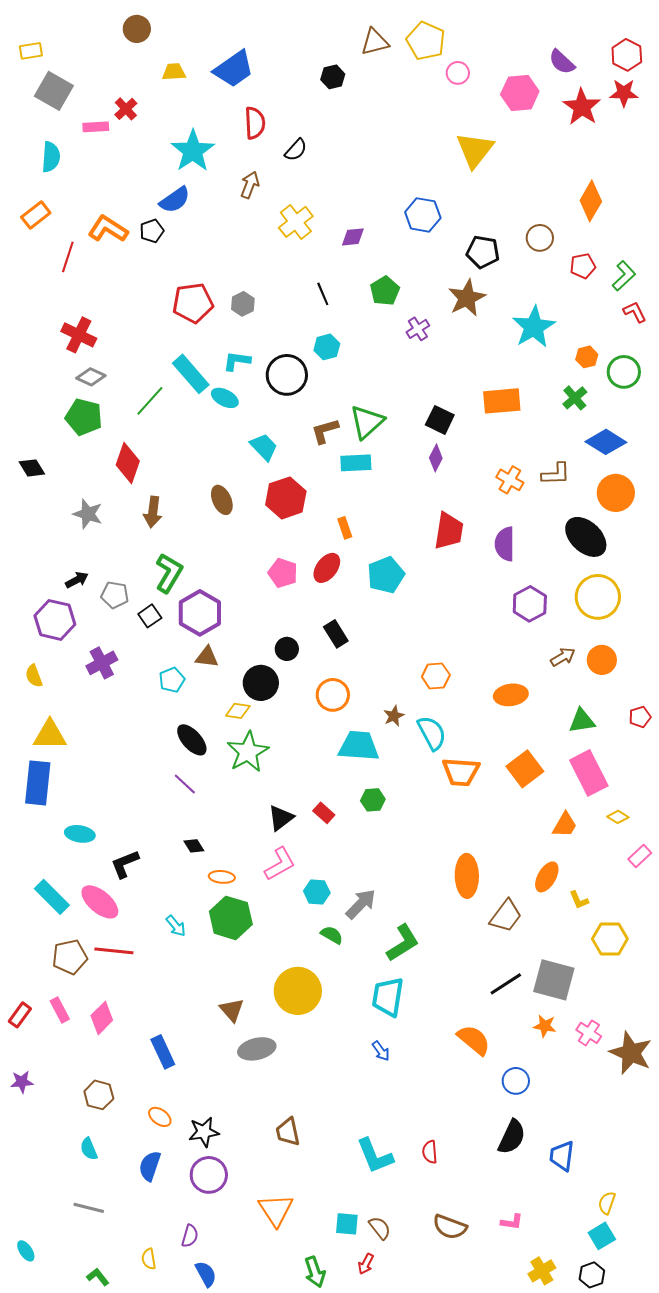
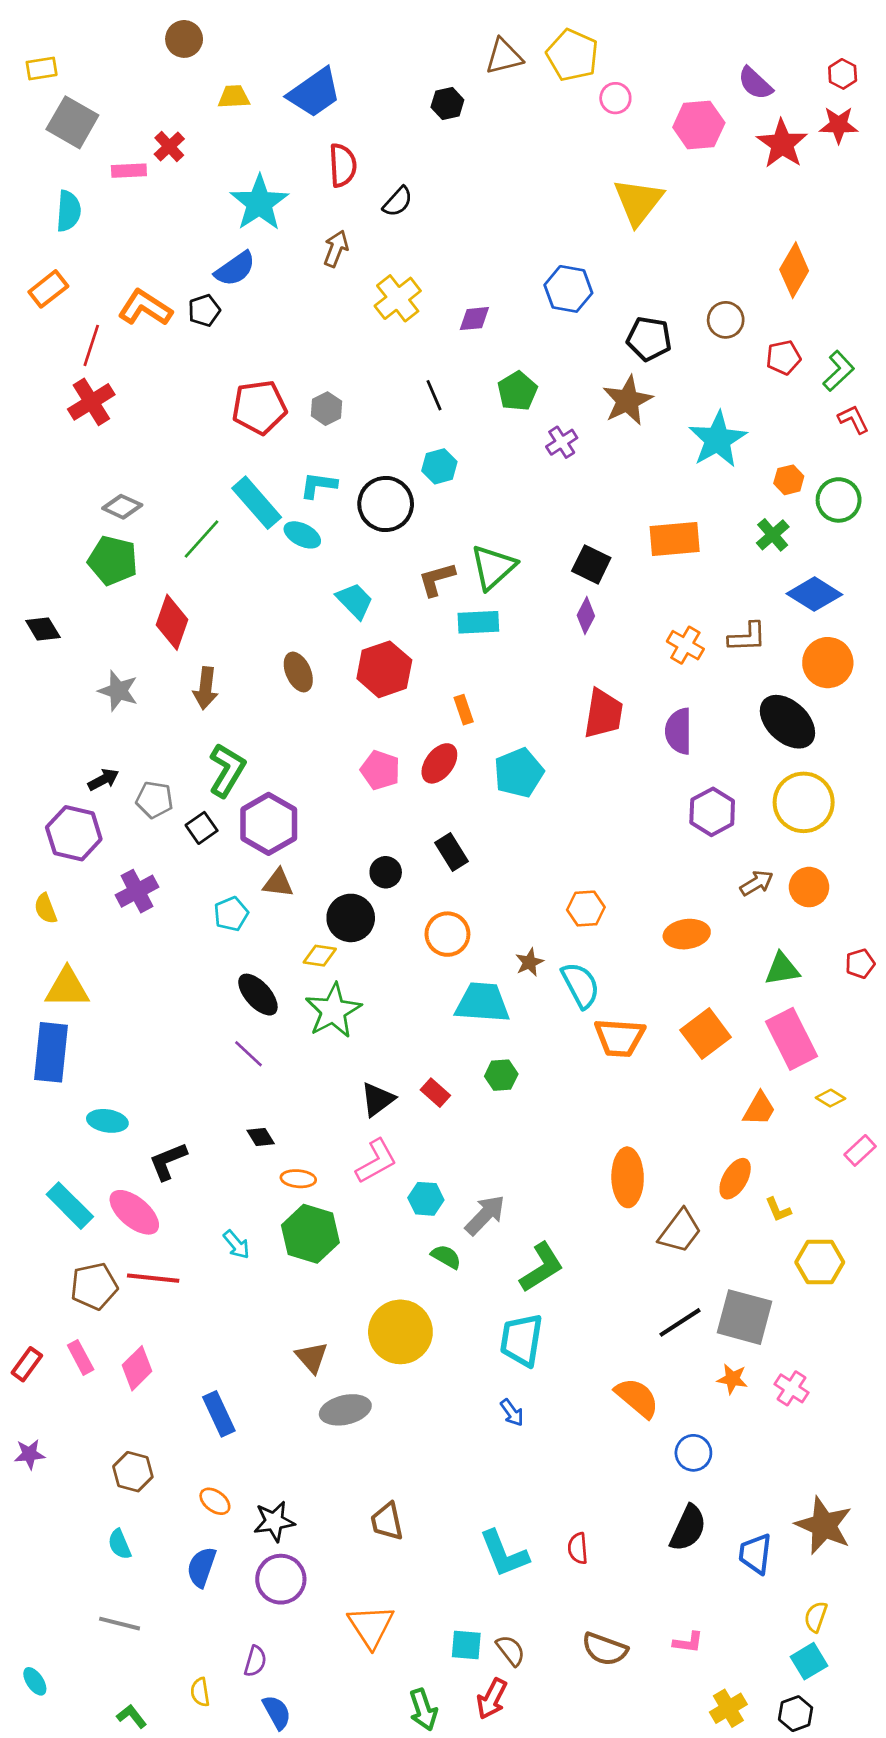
red hexagon: (627, 55) -> (843, 74), size x0.7
red cross: (79, 335) -> (91, 402), moved, turned 32
brown star: (631, 1053) -> (824, 1525), moved
red arrow: (366, 1264) -> (492, 1699), size x1.4

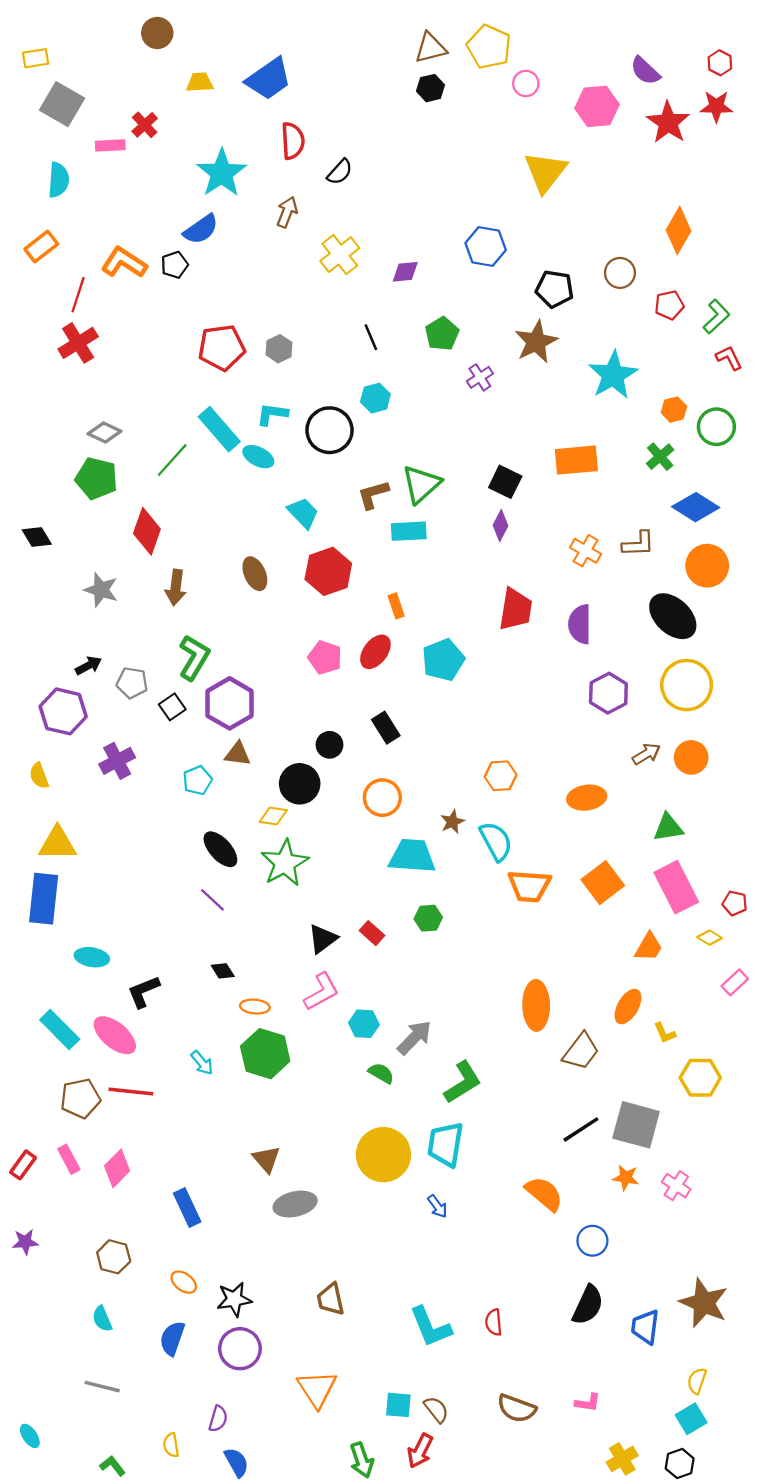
black hexagon: (447, 103) -> (431, 88), moved
red pentagon: (860, 964) -> (735, 903), moved, turned 30
yellow circle: (400, 1332) -> (383, 1155), moved

